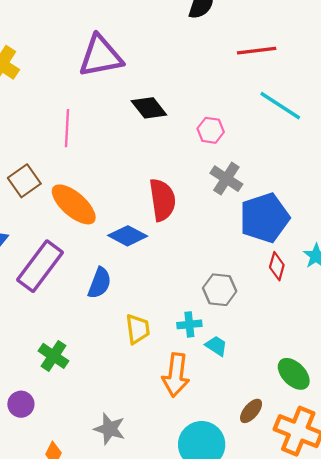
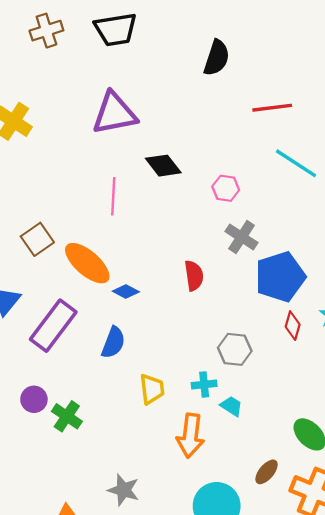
pink line: (67, 128) -> (113, 196), moved
red semicircle: (162, 200) -> (194, 276), moved, size x0.7
blue diamond: (128, 236) -> (126, 292), moved, size x0.7
purple circle: (21, 404) -> (34, 399), moved

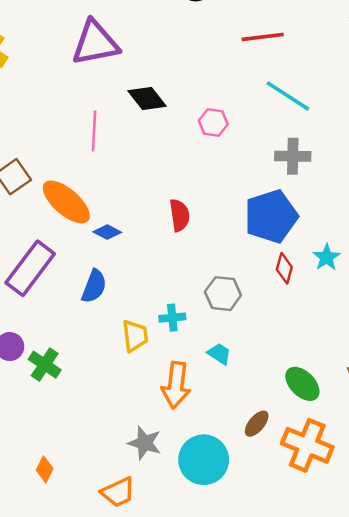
gray cross: (242, 237) -> (293, 156), moved, turned -32
cyan cross: (204, 385) -> (172, 318), moved
gray star: (124, 490) -> (145, 443), moved

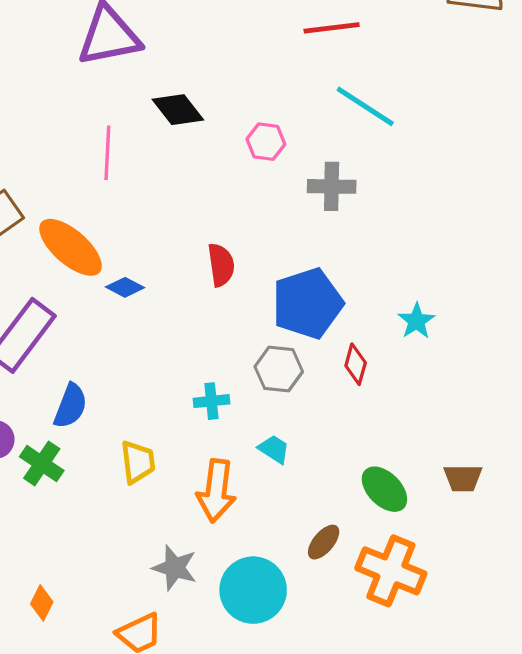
gray cross: (293, 156) -> (332, 186), moved
blue pentagon: (271, 216) -> (308, 303), moved
red diamond: (284, 268) -> (356, 364), moved
blue semicircle: (94, 286) -> (71, 406), moved
yellow trapezoid: (135, 336) -> (138, 462), moved

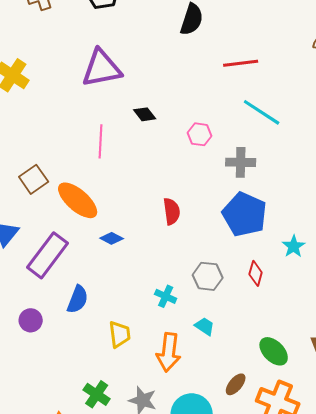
black diamond: (178, 110) -> (145, 114), size x0.7
blue diamond: (125, 287) -> (112, 238), moved
blue pentagon: (308, 303) -> (245, 214), moved, turned -30
cyan cross: (211, 401) -> (166, 296), turned 30
green cross: (42, 464) -> (97, 394), moved

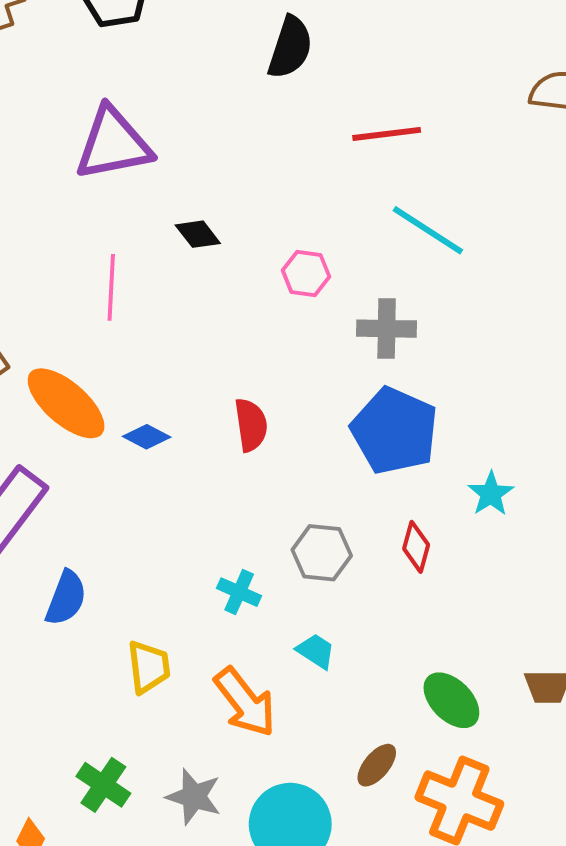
blue diamond: (112, 238) -> (147, 437), moved
orange arrow: (169, 352) -> (245, 702), turned -45

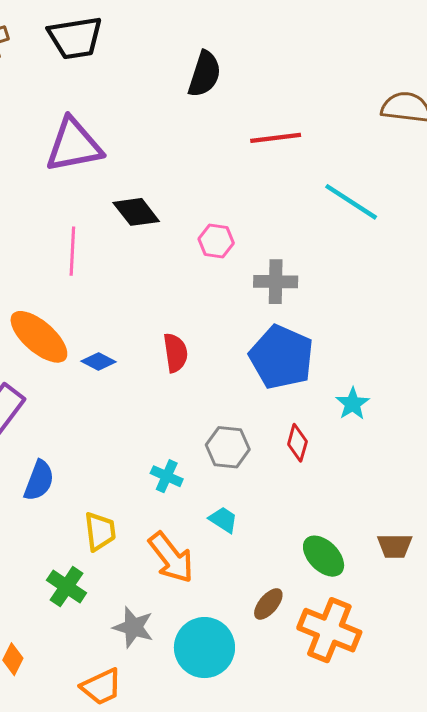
cyan line: (428, 230) -> (351, 202), moved
black diamond: (198, 234) -> (136, 212), size x1.4
green cross: (103, 785) -> (67, 587), moved

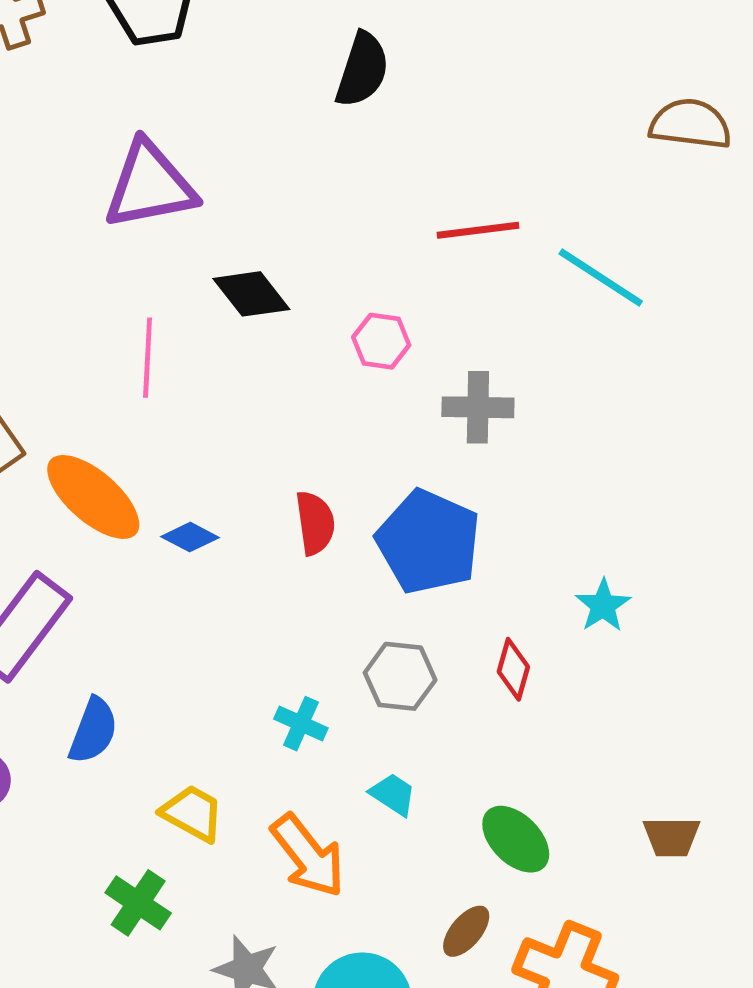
red line: (276, 138) -> (478, 230), moved
blue pentagon: (281, 357) -> (428, 542), moved
yellow trapezoid: (100, 531) -> (192, 813), turned -54
green ellipse: (324, 556) -> (516, 839), moved

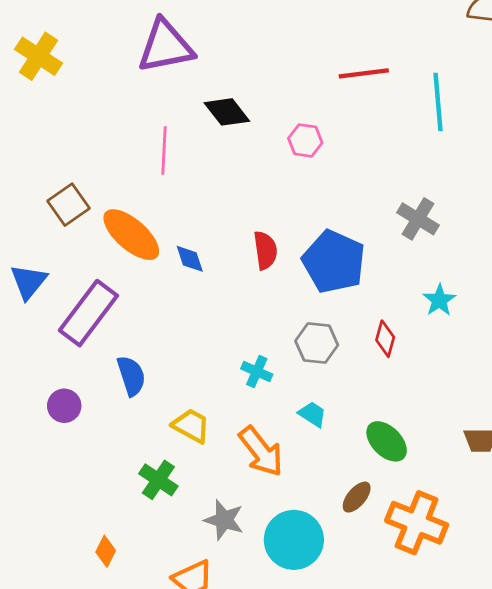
cyan line: (601, 277) -> (438, 102), turned 52
gray cross: (478, 407) -> (418, 219), moved, turned 30
blue diamond: (190, 537) -> (190, 259), turned 44
blue semicircle: (93, 731) -> (131, 376), turned -39

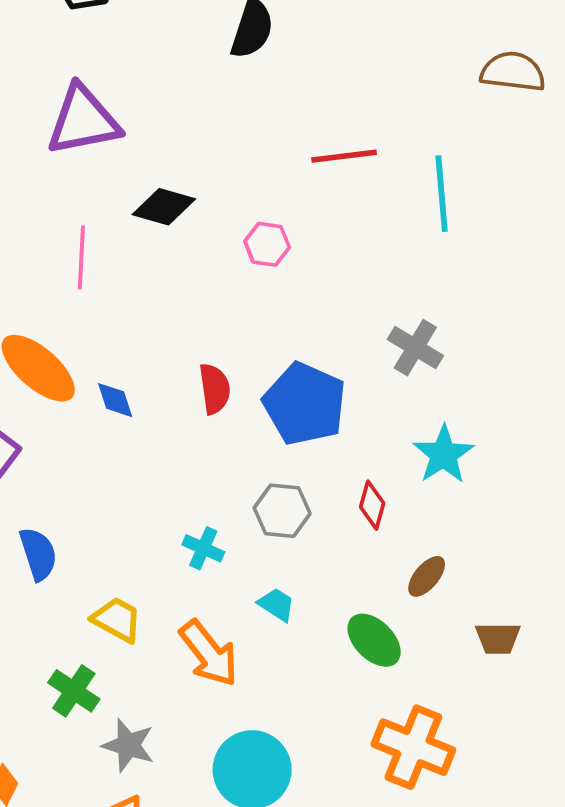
black diamond: (227, 112) -> (164, 207), turned -36
cyan star: (439, 300) -> (443, 454), size x1.4
brown ellipse: (357, 497) -> (427, 576), moved
gray star: (224, 520) -> (128, 745), moved

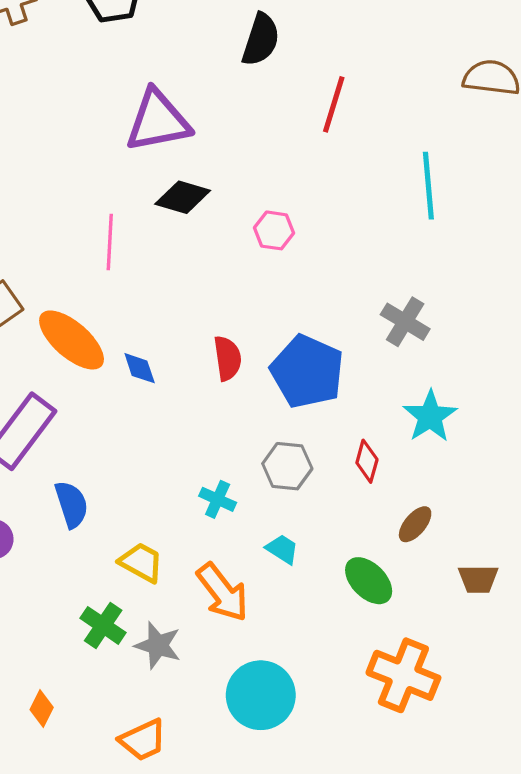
purple triangle: (83, 120) -> (158, 121), moved
red line: (344, 156) -> (334, 104), moved, turned -66
gray star: (128, 745) -> (158, 645), moved

